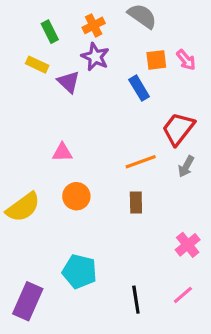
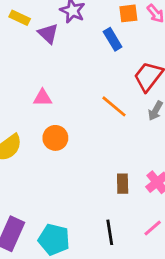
orange line: (141, 162) -> (114, 106), turned 60
brown rectangle: (136, 202) -> (123, 184), moved
cyan pentagon: (80, 271) -> (54, 239), moved

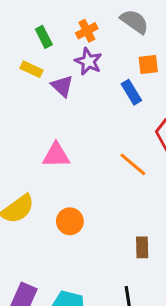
pink triangle: (43, 98) -> (56, 155), size x1.4
orange circle: (55, 138) -> (70, 221), moved

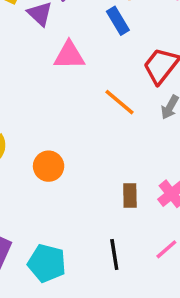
pink triangle: (56, 155) -> (69, 55), moved

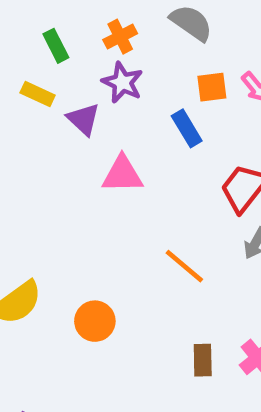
orange line: (120, 102) -> (184, 266), moved

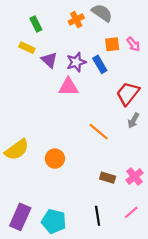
orange cross: (120, 37) -> (76, 20), moved
purple star: (122, 82) -> (76, 62), moved, turned 30
brown rectangle: (203, 360) -> (108, 178), turned -72

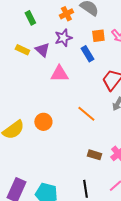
yellow rectangle: (27, 48) -> (22, 50), moved
purple star: (76, 62) -> (63, 38), moved
orange circle: (55, 159) -> (43, 122), moved

